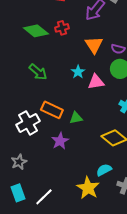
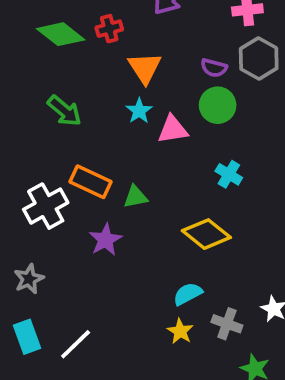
orange triangle: (94, 45) -> (145, 68), moved
yellow star: (88, 188) -> (180, 331), moved, size x0.6

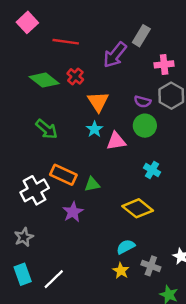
red cross: (109, 29) -> (75, 76), turned -35

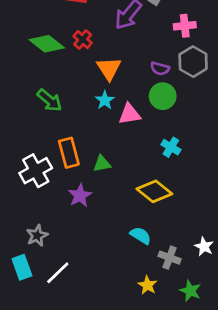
orange rectangle: (63, 175) -> (69, 153), turned 50
gray star: (24, 237) -> (37, 236), moved
cyan semicircle: (126, 247) -> (141, 236), turned 60
yellow star: (121, 271) -> (147, 285), moved

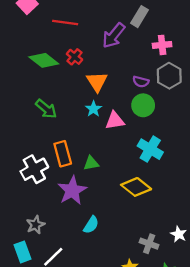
cyan cross: (171, 147) -> (150, 149), size x1.5
purple star: (80, 195) -> (72, 190), size x1.4
cyan semicircle: (141, 236) -> (91, 225), moved, turned 90

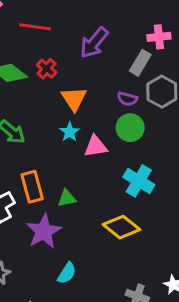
gray rectangle: (140, 17) -> (140, 63), moved
pink cross: (162, 45) -> (159, 37), moved

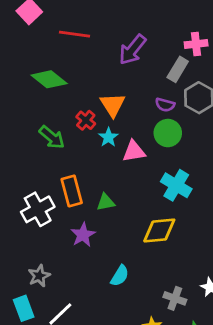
red cross: (47, 69) -> (86, 120), moved
yellow diamond: (121, 227) -> (159, 231), turned -44
purple star: (44, 231) -> (83, 235), size x0.7
cyan semicircle: (67, 273) -> (120, 276), moved

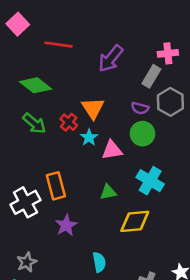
green arrow: (52, 137) -> (34, 123), moved
green triangle: (106, 202) -> (108, 192), moved
cyan semicircle: (120, 276) -> (99, 262), turned -42

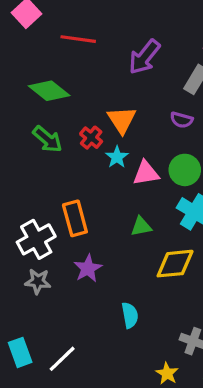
green circle: (142, 134) -> (185, 170), moved
gray star: (27, 262) -> (38, 281), moved, turned 30

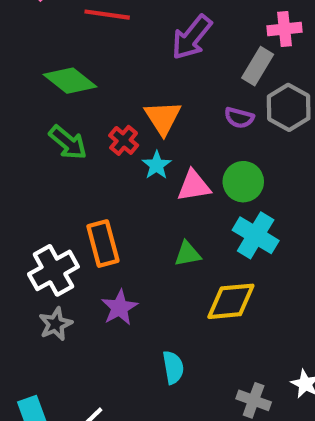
gray star: (38, 281) -> (56, 324), turned -30

